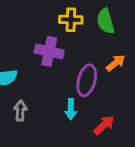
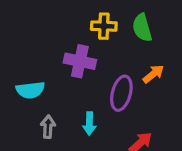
cyan arrow: (71, 109) -> (89, 124), moved

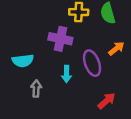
purple ellipse: (121, 93) -> (92, 63), turned -35
cyan arrow: (89, 124) -> (67, 74), moved

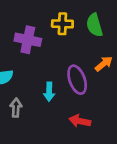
purple cross: (60, 39) -> (28, 40), moved
red arrow: (107, 101) -> (80, 121), moved, turned -126

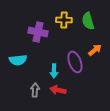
gray arrow: (16, 108) -> (35, 90), moved
red arrow: (80, 121) -> (58, 90), moved

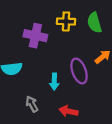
gray arrow: (35, 90) -> (32, 104), turned -32
red arrow: (58, 90) -> (68, 111), moved

